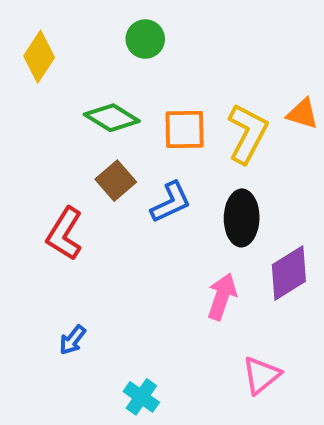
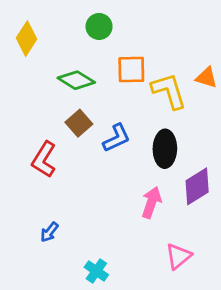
orange square: (185, 129) -> (131, 69), moved
yellow L-shape: (247, 133) -> (169, 91), turned -45

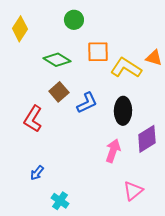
yellow L-shape: (169, 91) -> (126, 68), turned -40
cyan cross: (96, 271) -> (60, 201), moved

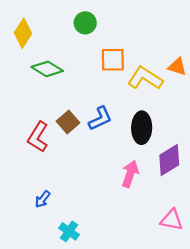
green diamond: (57, 60) -> (47, 69), moved
brown square: (59, 92) -> (68, 122), moved
pink triangle: (133, 191) -> (172, 220), moved, turned 50

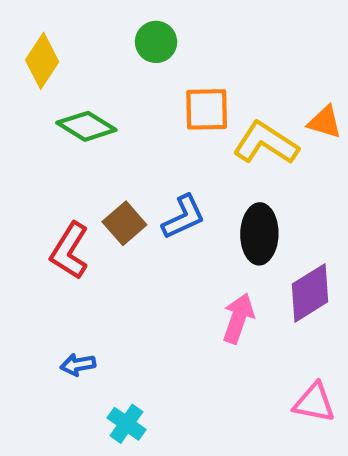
blue arrow: (43, 199) -> (78, 365), turned 42

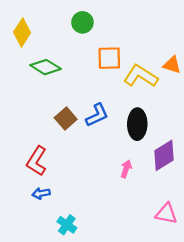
red L-shape: (70, 251) -> (37, 161), moved
pink arrow: (238, 318) -> (126, 169), size x0.7

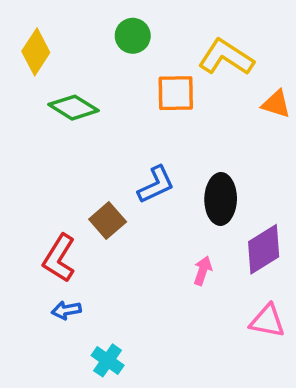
yellow L-shape: (141, 76) -> (226, 57), moved
brown square: (66, 119) -> (108, 221), moved
pink triangle: (166, 214) -> (267, 321), moved

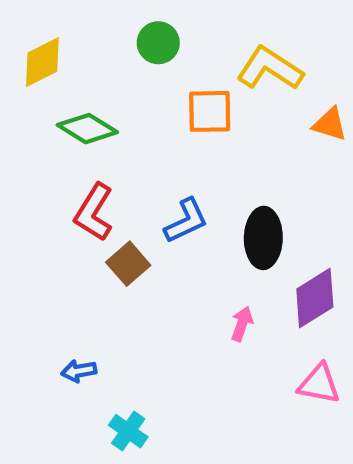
yellow diamond: (36, 52) -> (42, 62), turned 30
red L-shape: (59, 258) -> (94, 212), moved

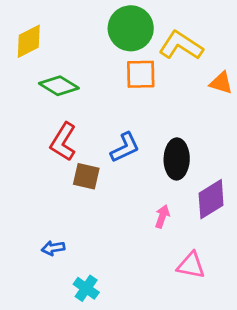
green circle: (158, 43) -> (131, 28), moved, size x1.6
brown square: (128, 264) -> (86, 176), turned -36
pink triangle: (319, 384) -> (191, 265), moved

